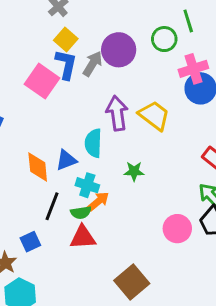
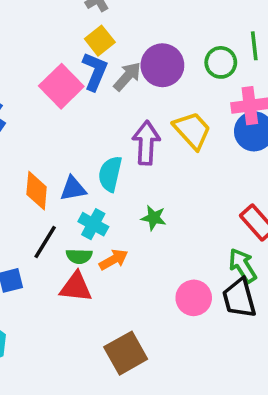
yellow trapezoid: (154, 116) -> (192, 130), moved
orange arrow: (98, 201) -> (114, 260), moved

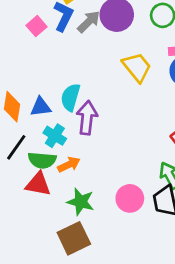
pink square: (61, 86) -> (37, 26), size x0.6
purple arrow: (146, 143) -> (87, 118), moved
green star: (154, 218) -> (81, 202), moved, size x1.4
green semicircle: (79, 256) -> (42, 160), size x1.4

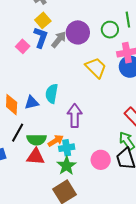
purple arrow: (87, 118) -> (75, 116), moved
cyan cross: (55, 136) -> (67, 148), moved, turned -35
green star: (81, 202) -> (67, 166), turned 30

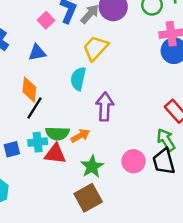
yellow trapezoid: (96, 68) -> (95, 48), moved, turned -95
blue triangle: (32, 103) -> (37, 52), moved
black line: (18, 133) -> (34, 108), moved
cyan cross: (67, 148) -> (38, 142), moved

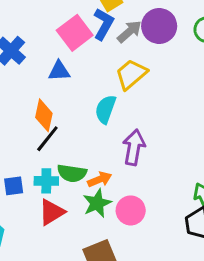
pink square: (46, 20) -> (75, 33), size x1.6
red triangle: (55, 154) -> (52, 212), moved, turned -45
pink circle: (133, 161) -> (131, 210), moved
green star: (92, 167) -> (97, 203), moved

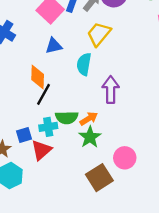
blue triangle: (59, 71) -> (54, 46), moved
pink circle: (131, 210) -> (125, 158), moved
red triangle: (52, 212) -> (41, 150), moved

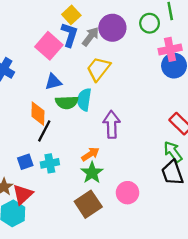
green semicircle: (67, 117) -> (67, 102), moved
blue square: (24, 135) -> (25, 162), moved
red triangle: (41, 150) -> (23, 194), moved
brown square: (99, 178) -> (88, 204), moved

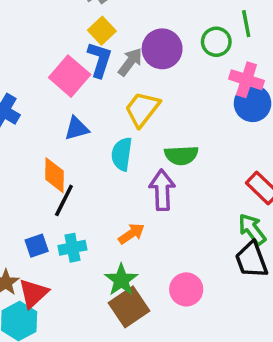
pink cross: (170, 49) -> (247, 80), turned 30
green semicircle: (67, 102) -> (181, 155), moved
green star: (92, 173) -> (121, 280), moved

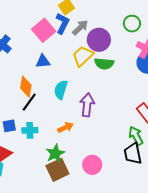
purple circle: (162, 49) -> (99, 40), moved
cyan semicircle: (122, 154) -> (61, 90), moved
green semicircle: (181, 155) -> (104, 64), moved

